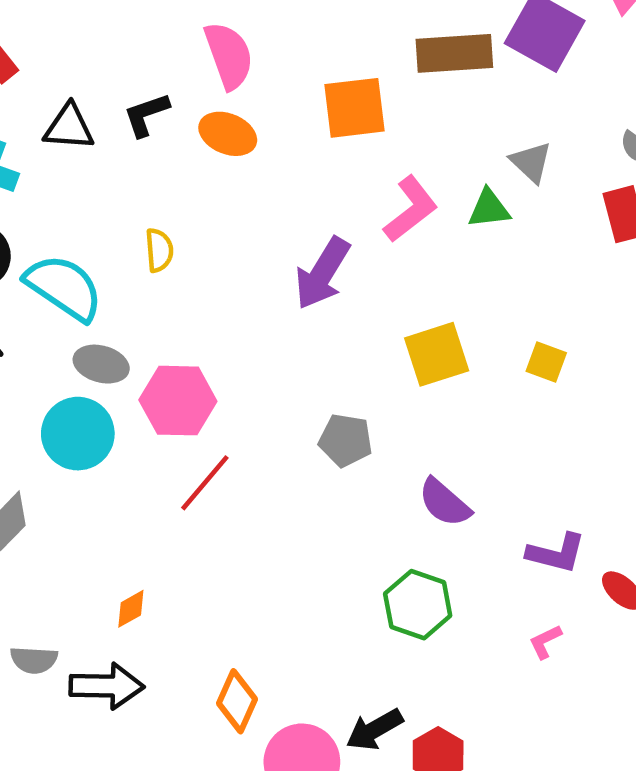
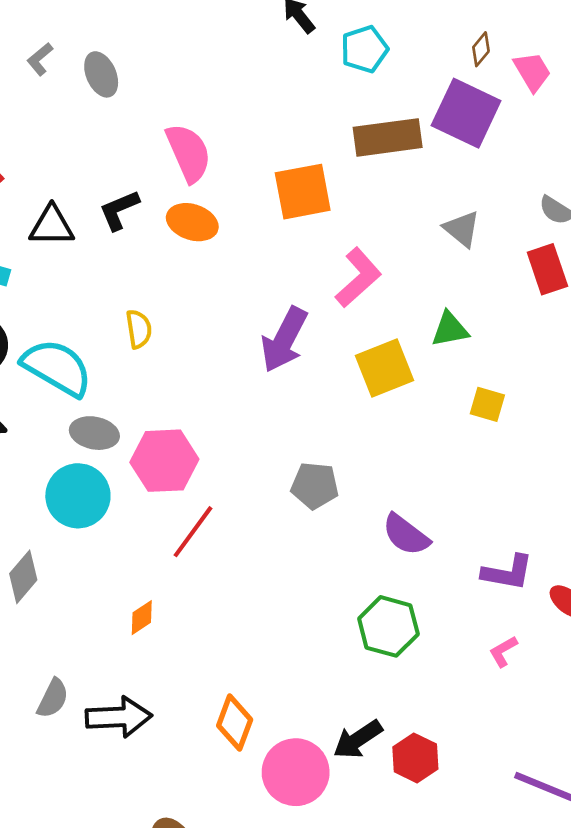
green triangle: (489, 209) -> (450, 329), moved
yellow square: (437, 354) -> (384, 368), moved
orange diamond: (131, 609) -> (142, 618), moved
gray semicircle: (34, 660) -> (53, 698), turned -63

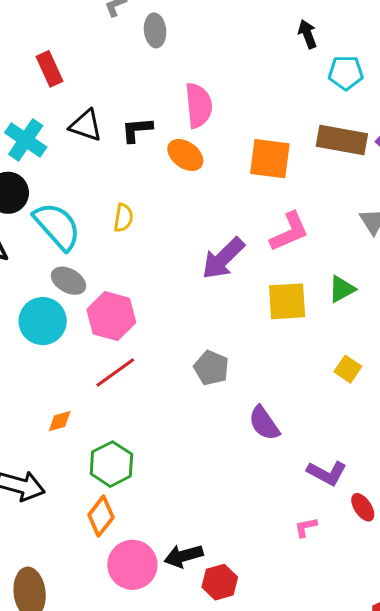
green triangle: (450, 329) -> (342, 289), turned -36
yellow square: (487, 404) -> (348, 369), moved
green hexagon: (388, 626) -> (111, 464), moved

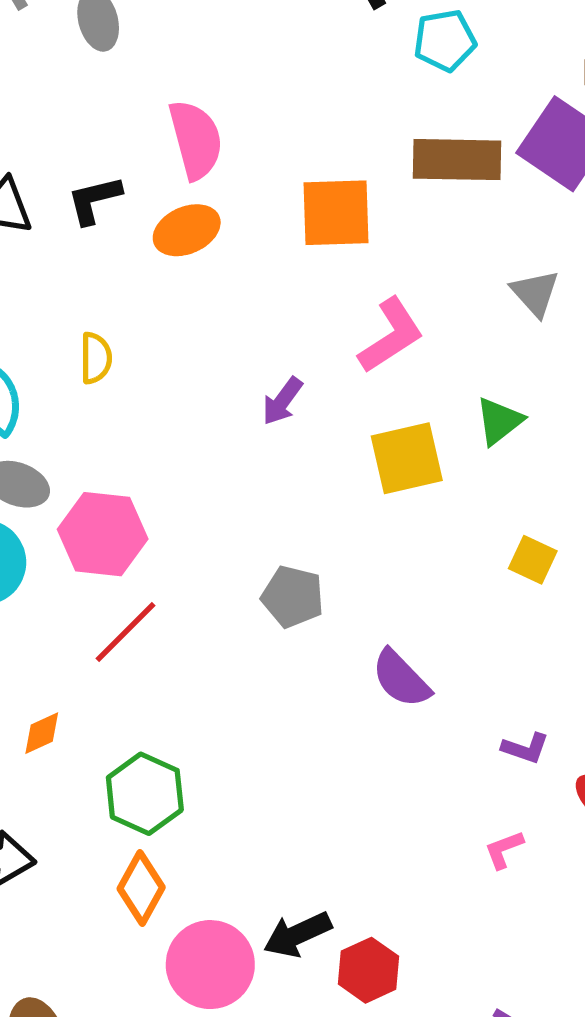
orange ellipse: (185, 155) -> (187, 230), turned -51
purple arrow: (223, 258) -> (282, 401), size x0.6
purple L-shape: (327, 473) -> (525, 748), size x0.7

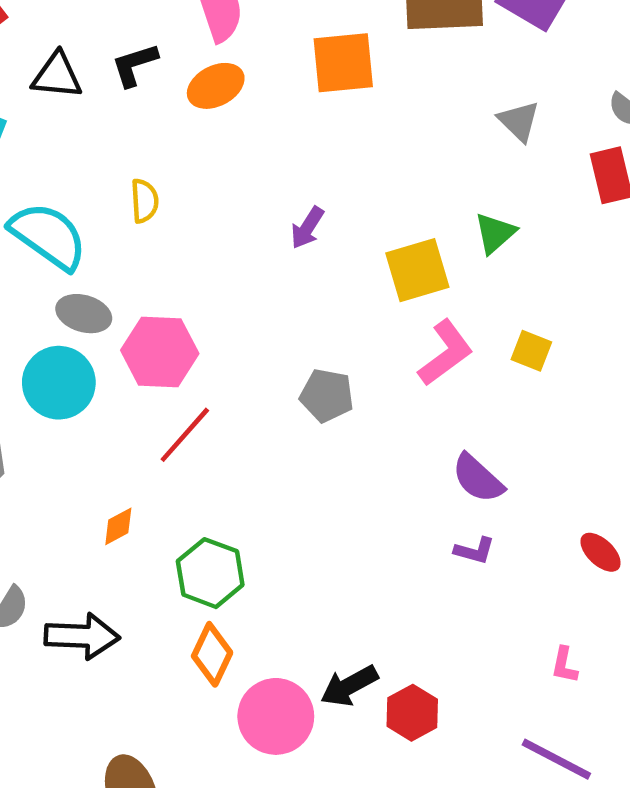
pink L-shape: (391, 335) -> (446, 353), moved
purple semicircle: (401, 679) -> (478, 478), moved
purple L-shape: (525, 748) -> (474, 551), moved
pink L-shape: (504, 849) -> (564, 665), moved, turned -54

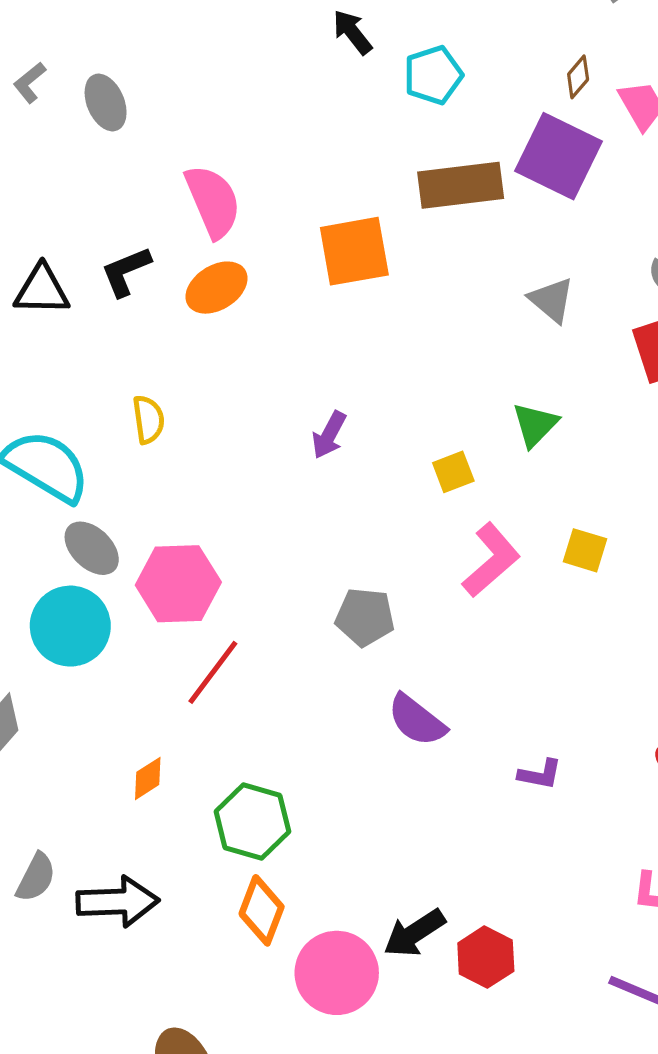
yellow square: (417, 270) -> (453, 472), size x0.6
gray ellipse: (84, 314) -> (92, 548), turned 32
purple semicircle: (478, 478) -> (417, 720), moved

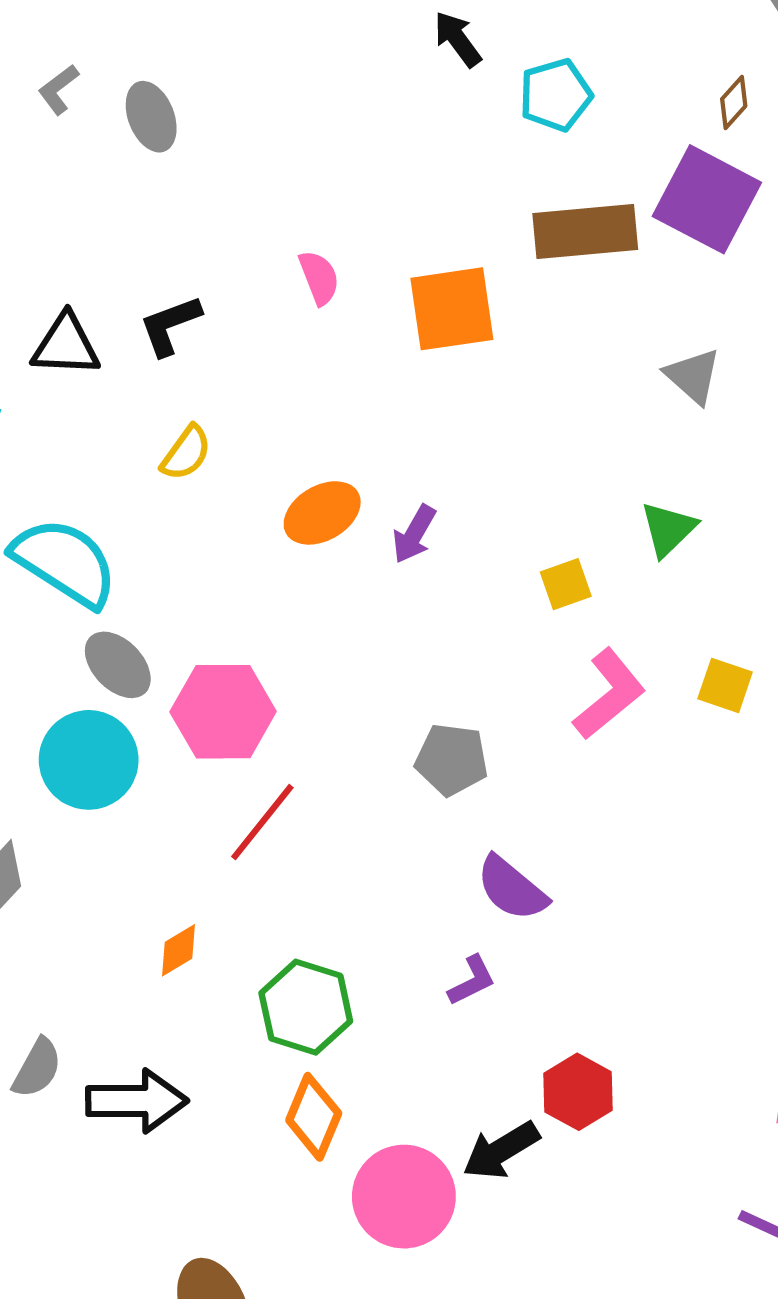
pink semicircle: (213, 201) -> (319, 278), moved, size x0.6
orange ellipse: (217, 288) -> (322, 513), moved
yellow semicircle: (148, 420) -> (186, 453), moved, turned 42
purple L-shape: (540, 774) -> (472, 980), moved, turned -39
red hexagon: (486, 957) -> (578, 1092), moved

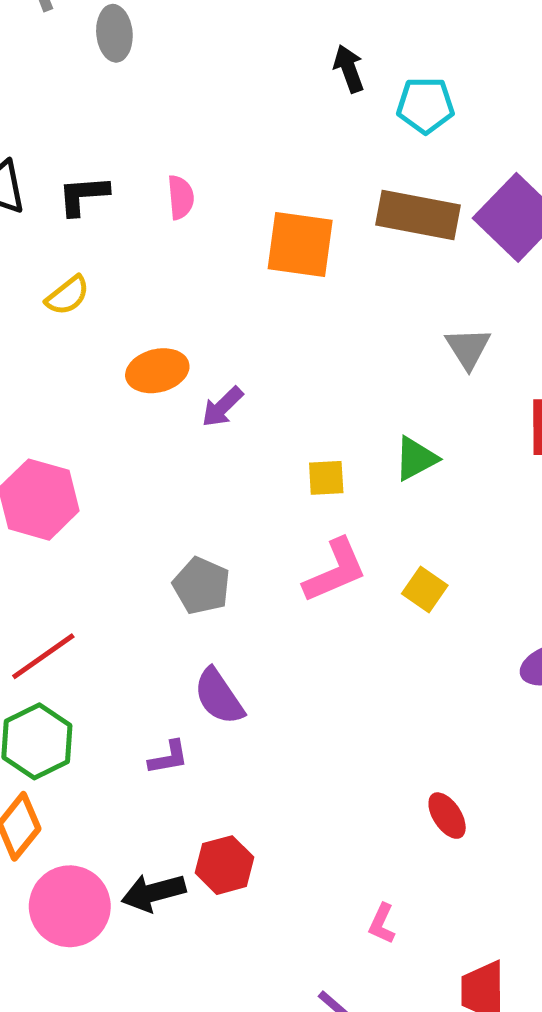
black arrow: (458, 39) -> (349, 69), moved
pink semicircle: (319, 278) -> (181, 197), moved
red line: (262, 822) -> (43, 656), moved

